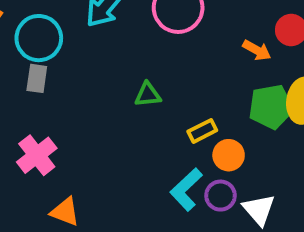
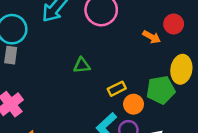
green pentagon: (271, 107) -> (161, 90), moved

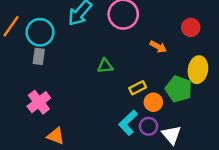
orange arrow: (152, 37) -> (158, 47), moved
green pentagon: (161, 90) -> (179, 89), turned 30

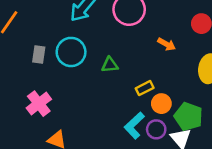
cyan circle: (40, 32) -> (71, 52), moved
green pentagon: (179, 89) -> (188, 116), moved

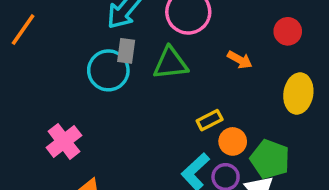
gray rectangle: (39, 55) -> (126, 51), moved
green triangle: (110, 65) -> (171, 63), moved, size x1.5

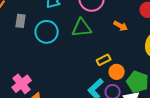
gray rectangle: (126, 51) -> (21, 21), moved
pink cross: (64, 141) -> (22, 84), moved

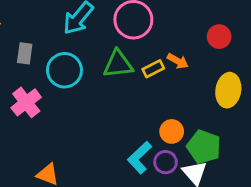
yellow rectangle: (104, 60) -> (153, 69), moved
pink cross: (22, 84) -> (26, 102), moved

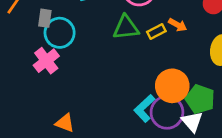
cyan circle: (64, 70) -> (60, 33), moved
orange circle: (172, 131) -> (172, 86), size x1.6
purple circle: (166, 162) -> (167, 112), size x1.6

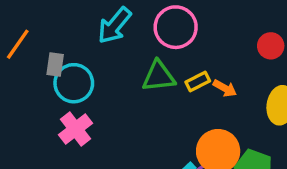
orange arrow: (178, 25) -> (225, 88), moved
pink cross: (46, 61) -> (75, 129), moved

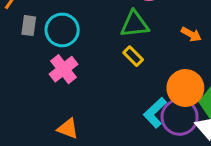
gray rectangle: (55, 65) -> (29, 26), moved
yellow rectangle: (198, 81) -> (133, 56), moved, turned 72

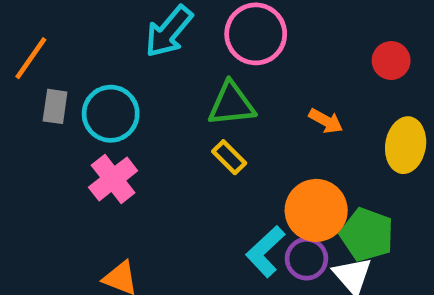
purple circle: (180, 117) -> (306, 259), size x0.7

